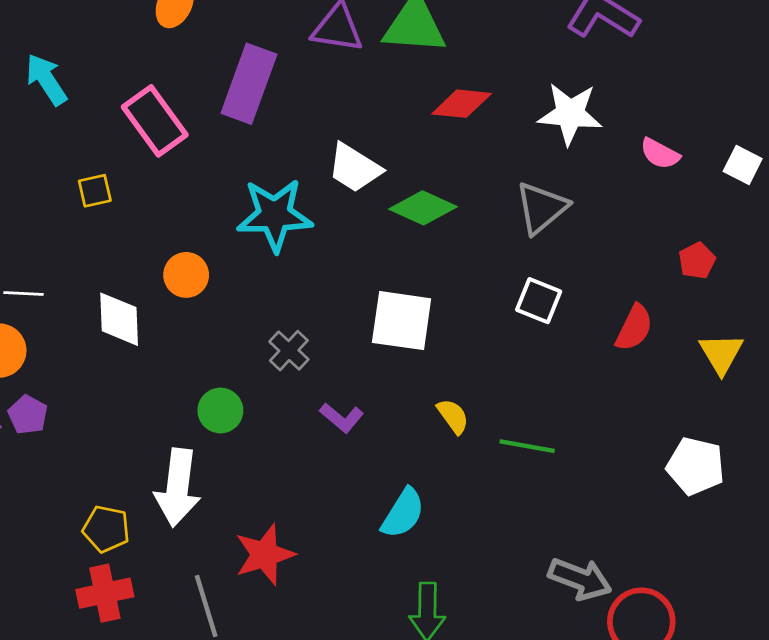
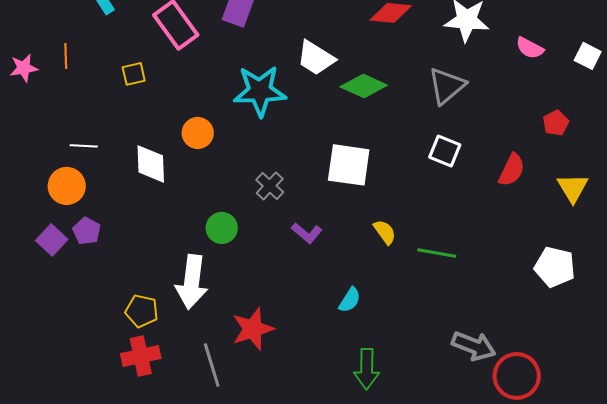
cyan semicircle: (403, 513) -> (350, 300), size x0.7

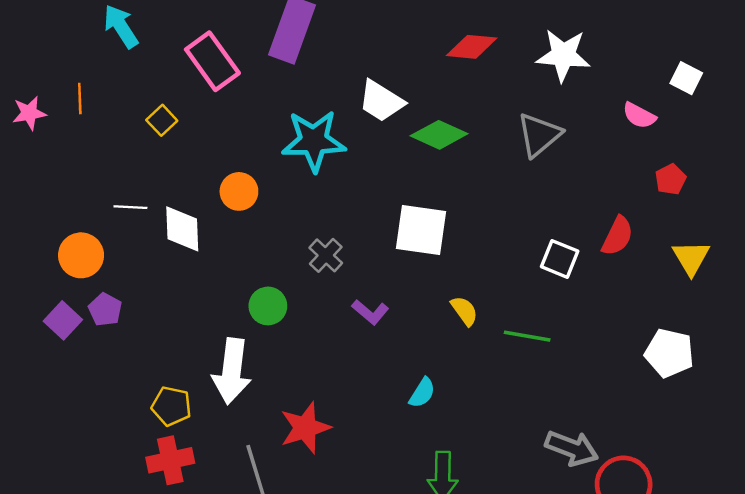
pink semicircle: (530, 48) -> (639, 115), moved
white square: (588, 56) -> (686, 78), moved
yellow square: (134, 74) -> (162, 120), turned -30
white line: (84, 146) -> (130, 207), moved
white square: (445, 151) -> (560, 259), moved

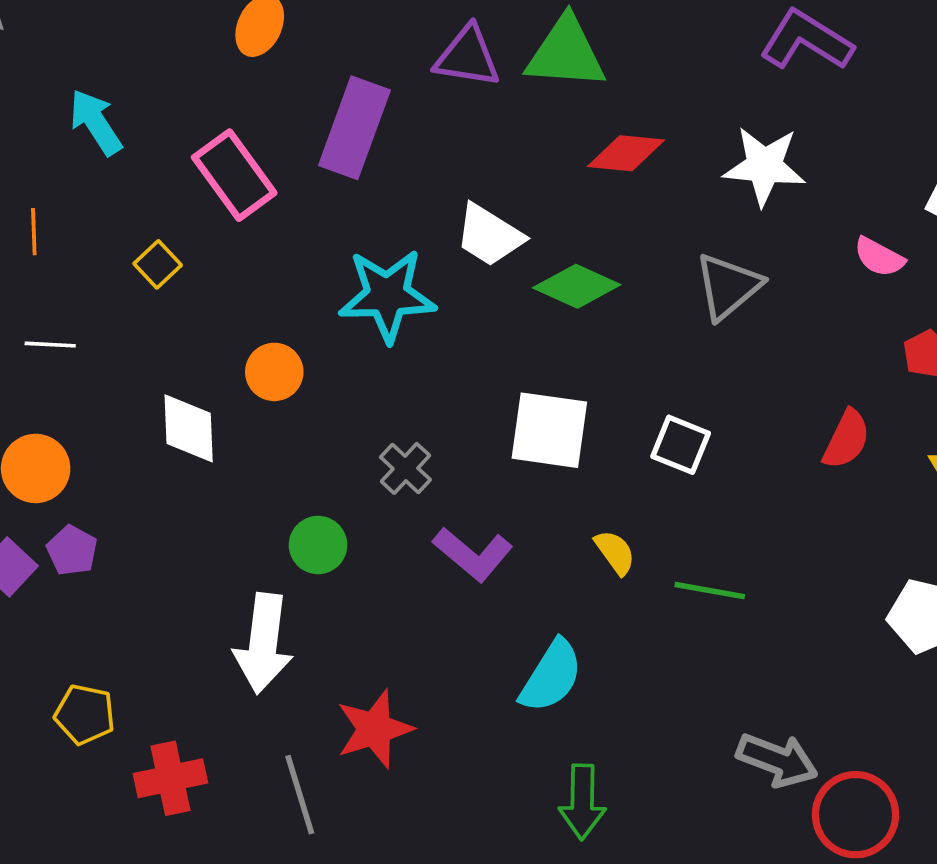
white line: (130, 207) -> (50, 345), moved
white square: (560, 259) -> (681, 445), moved
purple L-shape: (370, 312) -> (473, 554), size x1.4
cyan semicircle: (422, 393) -> (551, 676), size x1.6
yellow pentagon: (171, 406) -> (85, 714), moved

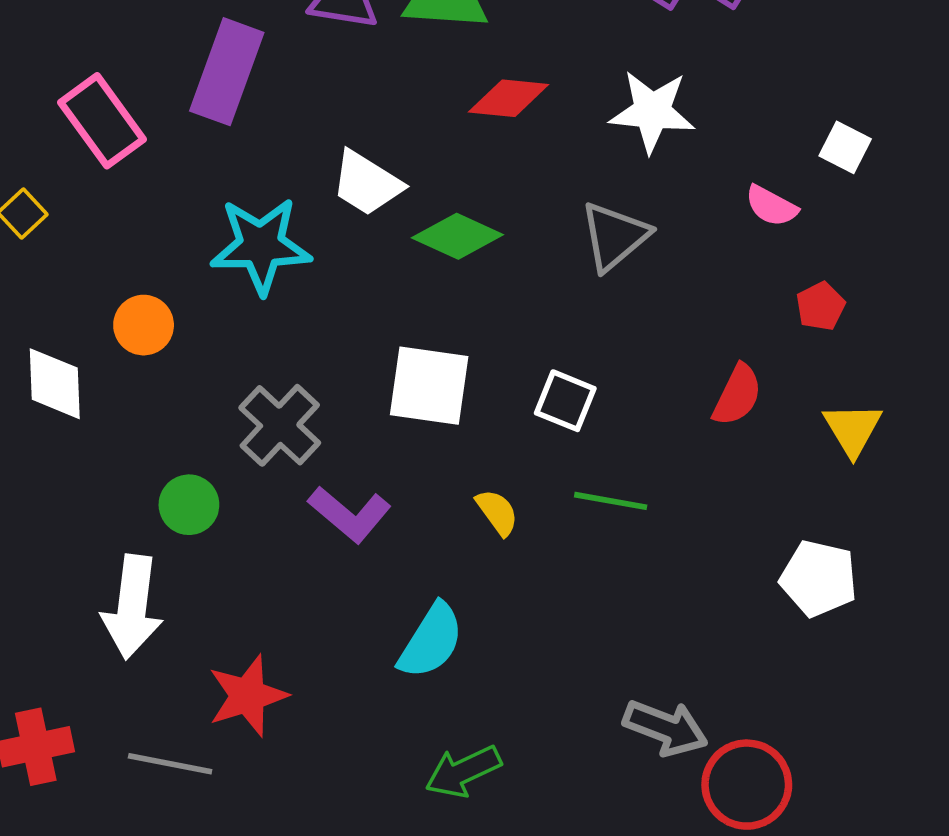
gray cross: (405, 468) -> (280, 425), size x1.5
green line: (710, 591) -> (611, 501), moved
gray line: (300, 795) -> (170, 764), turned -62
green arrow: (582, 802) -> (463, 771), turned 64

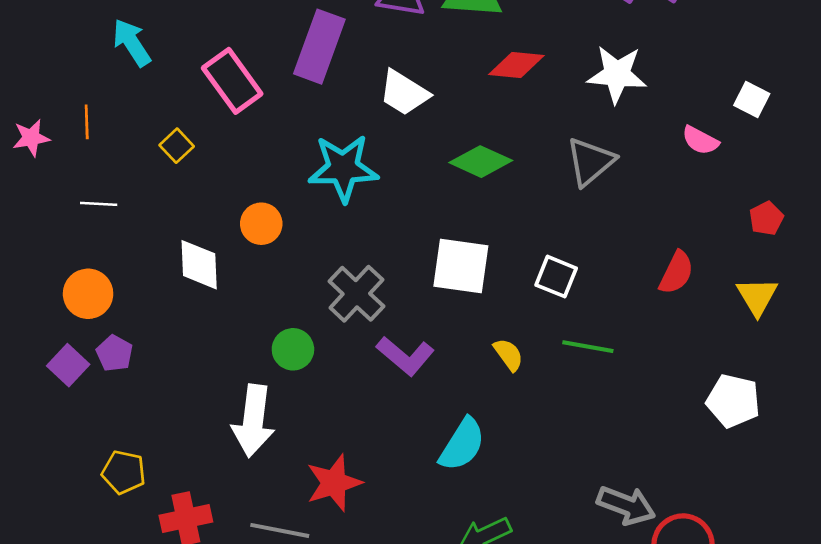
white trapezoid: (367, 183) -> (404, 93), moved
red pentagon: (821, 306) -> (766, 218), moved

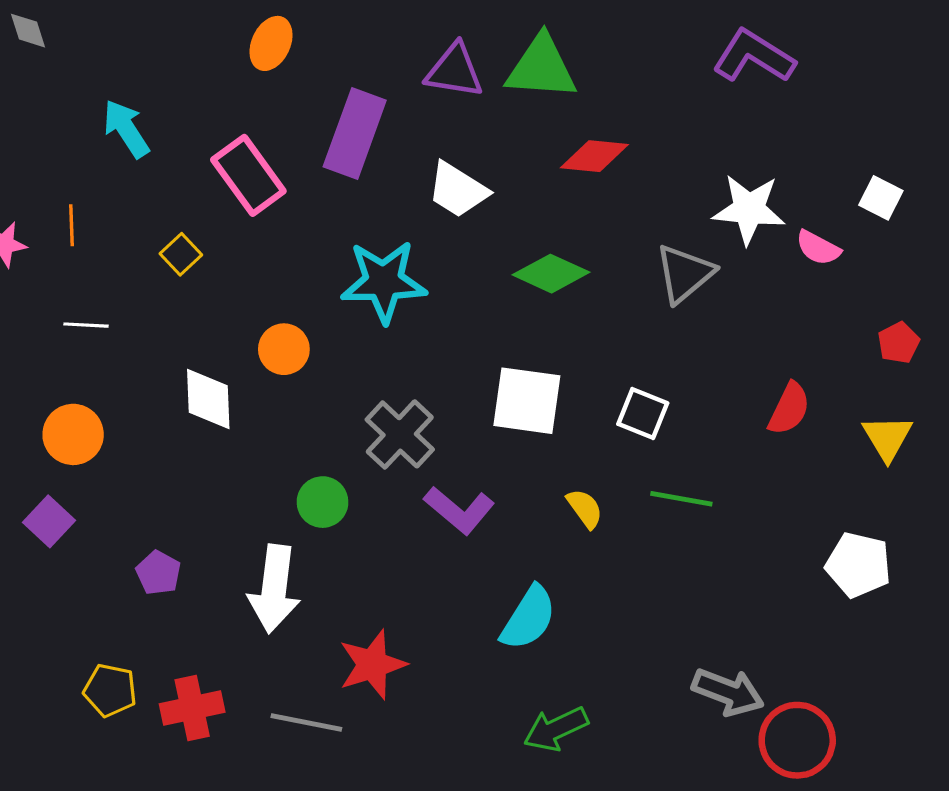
white star: (617, 74) -> (749, 209), moved
purple pentagon: (114, 353) -> (158, 573), moved
yellow pentagon: (124, 472) -> (110, 690), moved

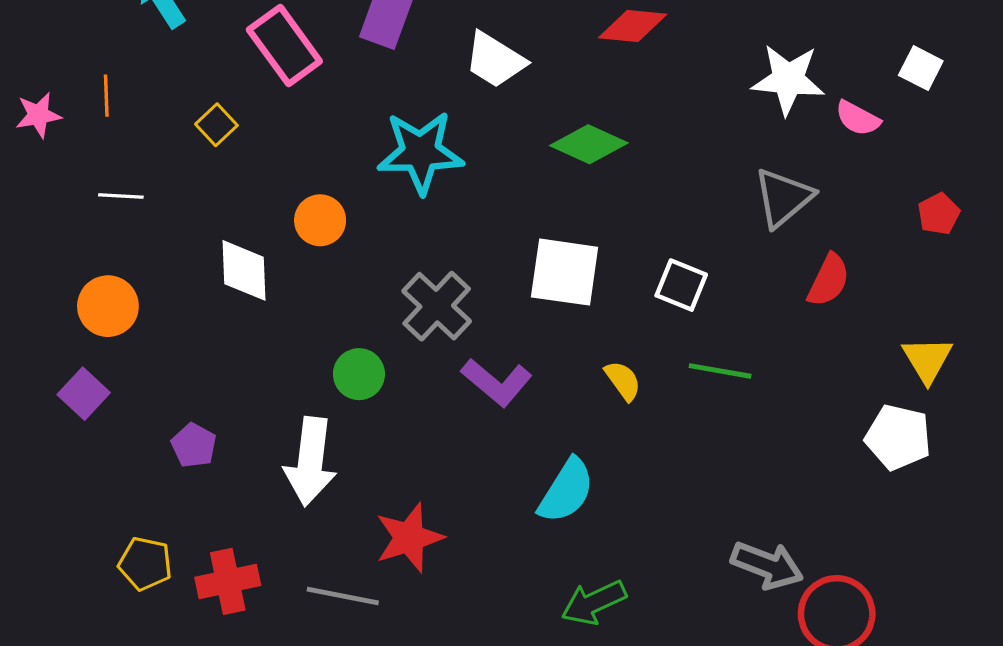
gray triangle: (685, 274) -> (783, 198), moved
yellow triangle: (887, 438) -> (927, 360), moved

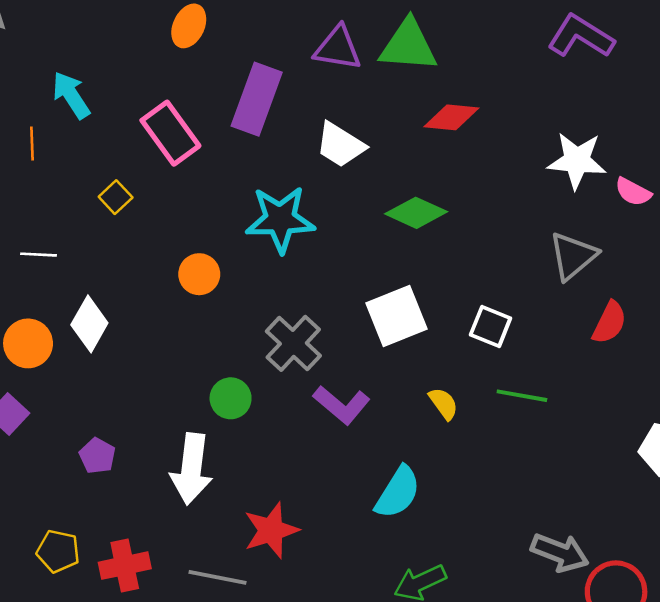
orange line: (106, 96) -> (32, 144), moved
white diamond: (244, 270) -> (89, 324), moved, turned 32
white square: (565, 272) -> (397, 316), turned -30

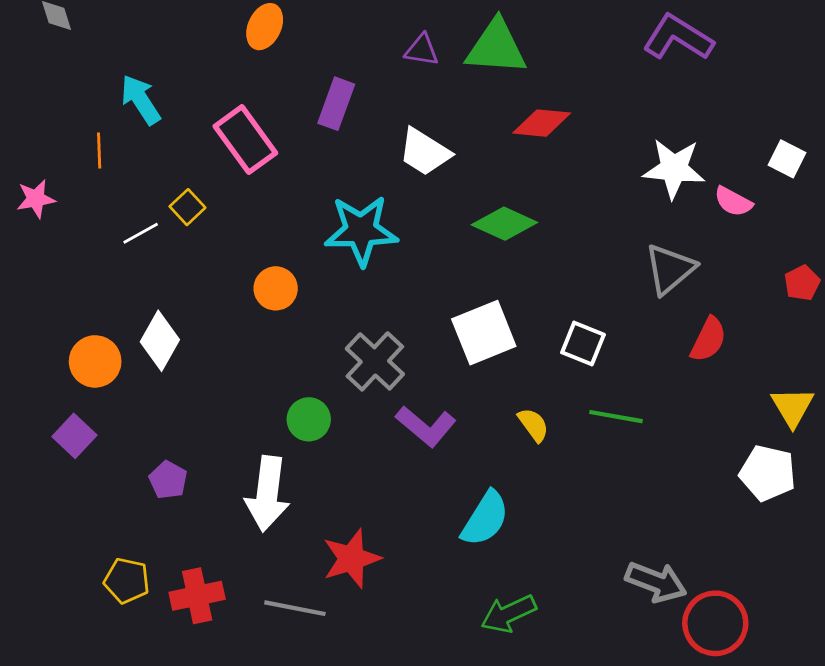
purple triangle: (338, 48) -> (422, 50), size x0.7
purple rectangle: (257, 99) -> (336, 104), size x0.7
white line: (38, 255) -> (141, 233), moved, turned -32

